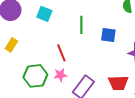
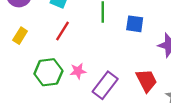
red line: (61, 53) -> (63, 31), moved, turned 54
red trapezoid: (118, 83) -> (146, 81), turned -115

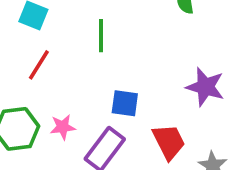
blue square: (135, 24) -> (125, 103), moved

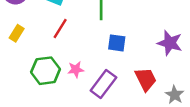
blue square: (125, 103) -> (117, 43), moved

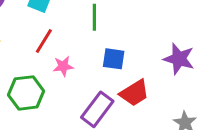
pink star: (76, 69) -> (63, 66), moved
red trapezoid: (146, 79) -> (134, 93), moved, turned 85

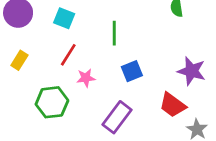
blue square: (114, 59) -> (132, 71), turned -30
red trapezoid: (134, 93) -> (173, 105), moved, turned 68

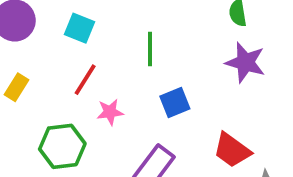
purple star: (192, 71) -> (245, 62), moved

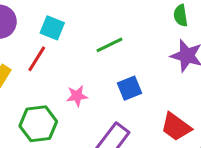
green line: (150, 49) -> (109, 45), turned 64
red line: (85, 80) -> (37, 59), moved

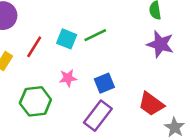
cyan square: (52, 28) -> (67, 39), moved
blue square: (130, 88) -> (104, 83), moved

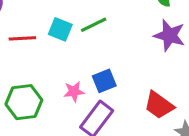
red line: (34, 47) -> (22, 38), turned 55
pink star: (68, 78) -> (74, 92), moved

